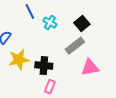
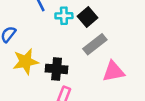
cyan cross: (50, 23) -> (64, 16), turned -32
black square: (82, 24) -> (87, 17), moved

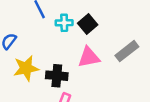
gray rectangle: (95, 44) -> (127, 51), moved
pink triangle: (113, 71) -> (89, 57), moved

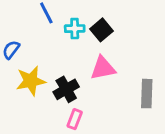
gray rectangle: (127, 51) -> (147, 94), moved, turned -50
black cross: (57, 76) -> (66, 89), turned -35

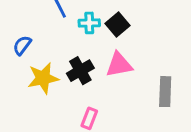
black cross: (66, 89) -> (80, 71), moved

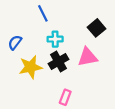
cyan cross: (89, 23) -> (55, 39), moved
black square: (118, 24) -> (96, 28), moved

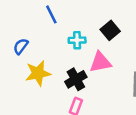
cyan cross: (55, 39) -> (77, 40), moved
black cross: (58, 61) -> (76, 79), moved

